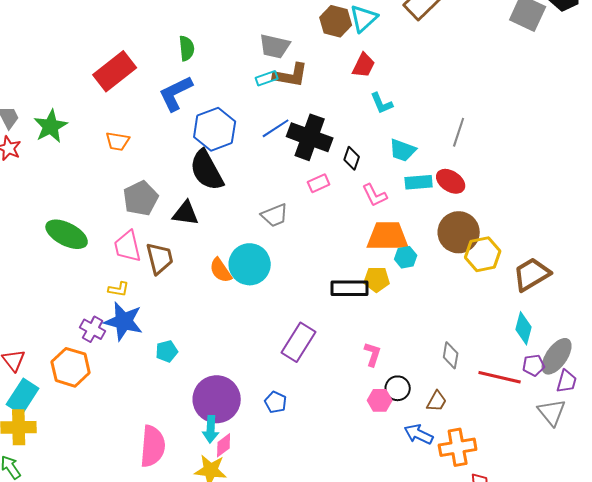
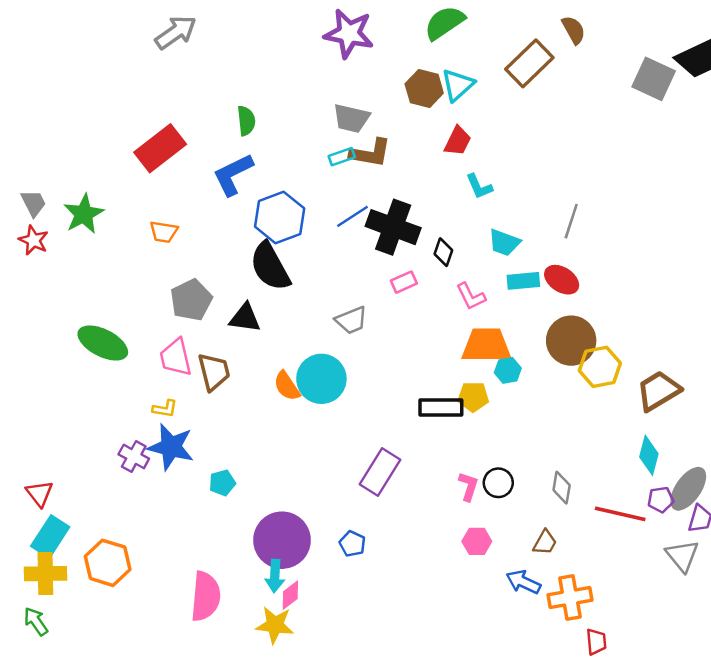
orange hexagon: (71, 367) -> (108, 563), moved
black circle: (398, 388) -> (498, 483), moved

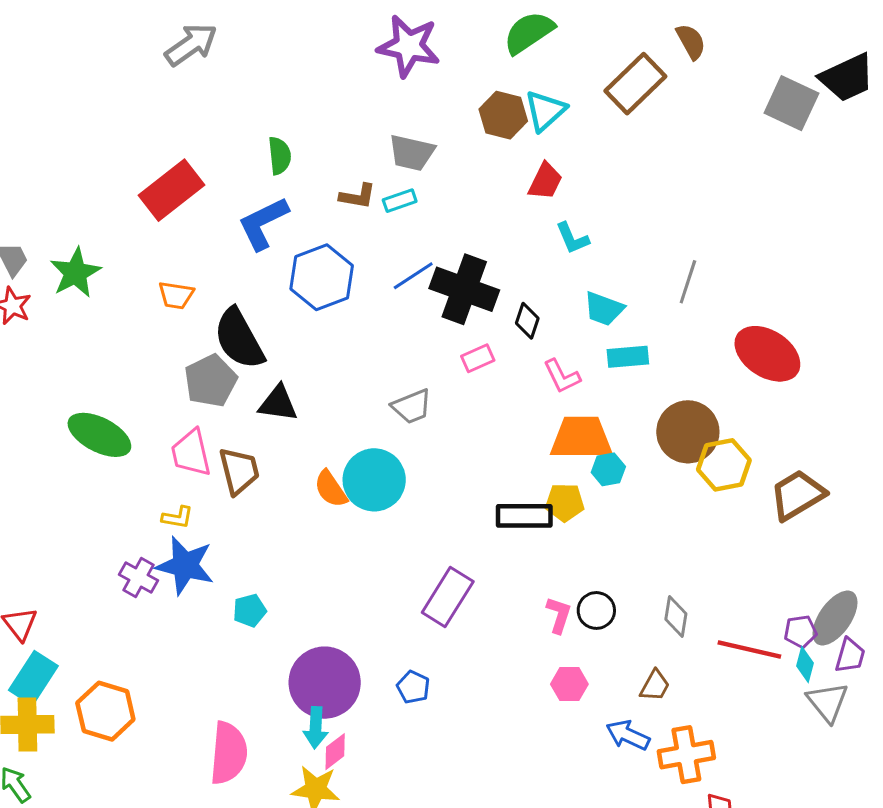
brown L-shape: (370, 153) -> (358, 196), moved, size x0.7
black semicircle: (270, 267) -> (239, 339), moved
red ellipse: (562, 280) -> (767, 354), moved, size x1.5
cyan diamond: (649, 455) -> (805, 665), moved, size x0.7

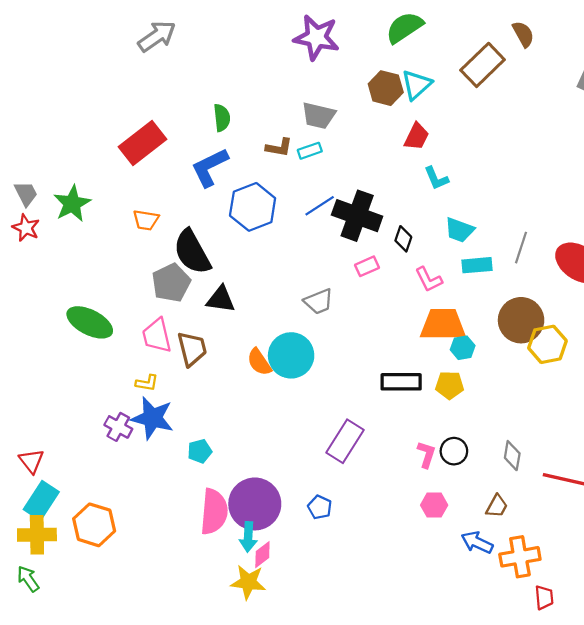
gray line: (688, 282) -> (521, 248), moved
yellow pentagon: (565, 502) -> (450, 385), moved
pink semicircle: (229, 753) -> (214, 512), moved

